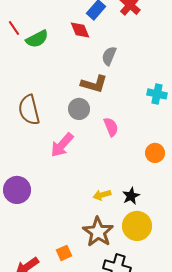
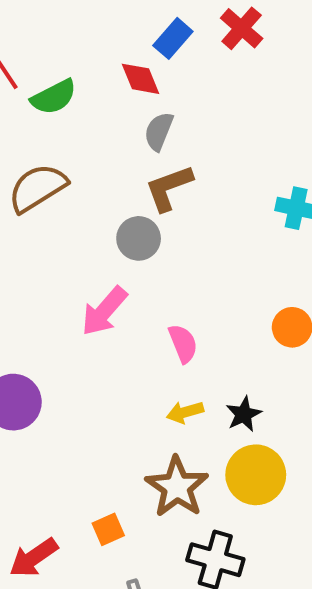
gray semicircle: (109, 56) -> (159, 131), moved
brown L-shape: (94, 84) -> (169, 188), turned 144
brown semicircle: (29, 110) -> (38, 188), moved, turned 72
pink semicircle: (111, 127) -> (183, 343), moved

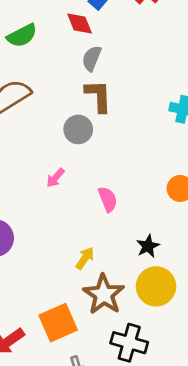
brown L-shape: (169, 188) -> (98, 96), turned 108
pink arrow: (104, 311) -> (55, 178), size x0.6
yellow arrow: (185, 412) -> (85, 258), moved, turned 140
orange square: (108, 529) -> (58, 323), size x1.8

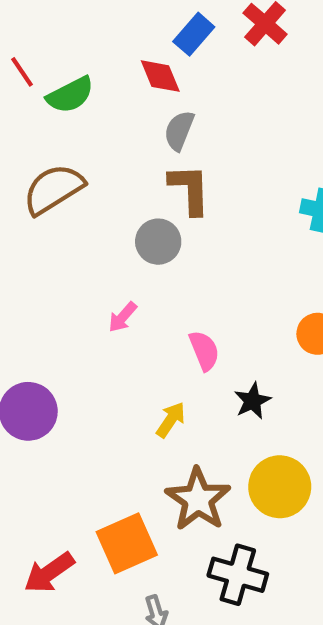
black star: (148, 246) -> (252, 401), moved
yellow arrow: (85, 258) -> (171, 420), moved

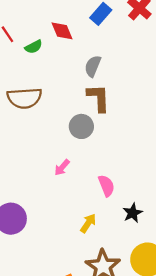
red diamond: (160, 76) -> (62, 31), moved
green semicircle: (70, 95) -> (34, 47), size x0.7
brown semicircle: (53, 189) -> (24, 98), turned -152

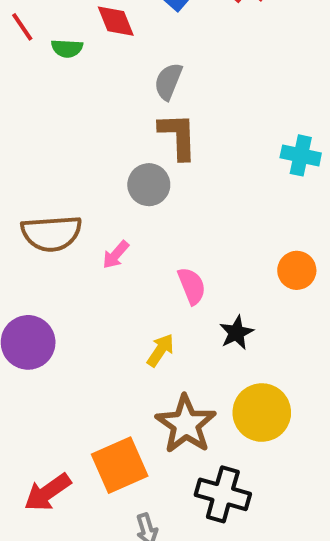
green semicircle: (34, 47) -> (67, 48), turned 30
brown semicircle: (24, 98) -> (51, 233), moved

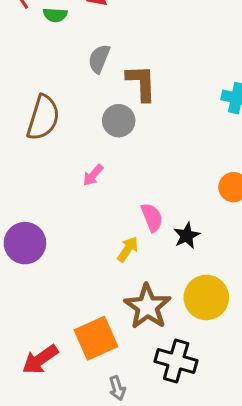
gray semicircle: (168, 81) -> (99, 59), moved
brown semicircle: (51, 233) -> (43, 118), moved, turned -69
pink semicircle: (192, 286) -> (152, 217), moved

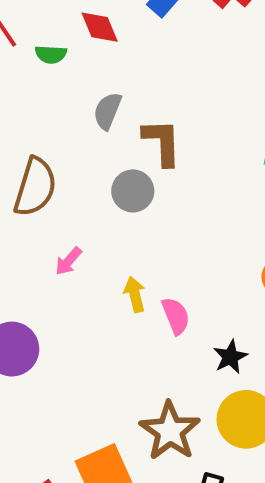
pink arrow: (93, 175) -> (68, 261), moved
black star: (187, 236) -> (230, 357), moved
yellow arrow: (128, 249) -> (135, 294), moved, turned -48

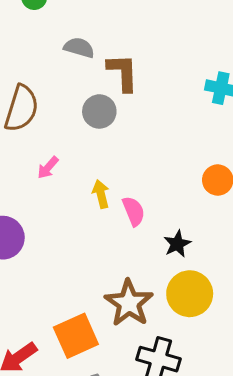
gray semicircle: (107, 111) -> (79, 48), turned 84

